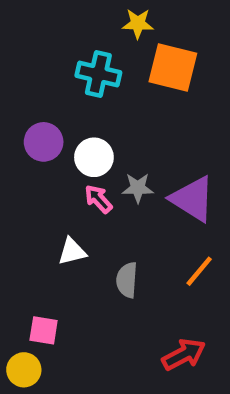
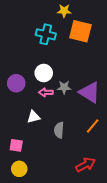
purple circle: (44, 142) -> (16, 83), moved
pink arrow: (98, 199) -> (46, 92), turned -48
pink square: (44, 330) -> (16, 145), moved
yellow circle: (24, 370) -> (19, 169), moved

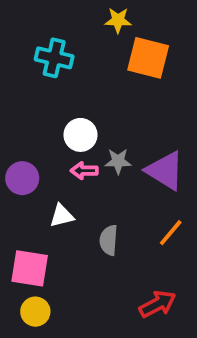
cyan cross: (46, 34) -> (54, 58), moved
purple circle: (16, 83) -> (22, 178), moved
pink square: (16, 145) -> (30, 268), size x1.5

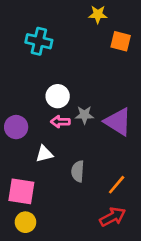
yellow star: (118, 20) -> (98, 14), moved
orange square: (148, 58) -> (121, 41), moved, size x0.7
orange line: (171, 233) -> (117, 185), moved

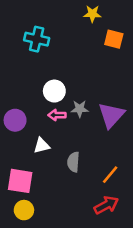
purple triangle: (118, 122) -> (111, 115), turned 40

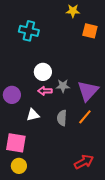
gray semicircle: (73, 162) -> (62, 118), moved
orange line: (110, 175) -> (85, 117), moved

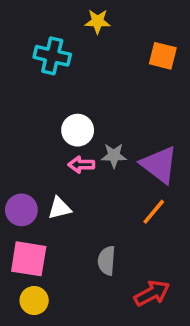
yellow star: (73, 11) -> (98, 21), moved
purple triangle: (88, 91) -> (159, 165), turned -35
purple circle: (12, 95) -> (21, 210), moved
gray semicircle: (62, 118) -> (107, 261), moved

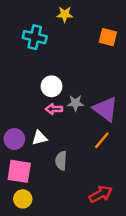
gray semicircle: (107, 261) -> (61, 161), moved

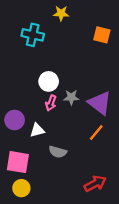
pink arrow: (54, 109) -> (51, 103), turned -70
purple circle: (14, 139) -> (15, 120), moved
gray semicircle: (61, 161) -> (58, 152), turned -78

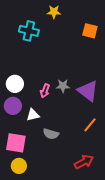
white circle: (49, 81) -> (15, 84), moved
orange line: (96, 133) -> (90, 125), moved

